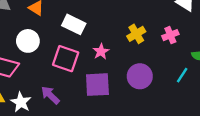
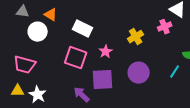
pink cross: (170, 35) -> (165, 27), moved
white circle: (28, 41) -> (38, 32), moved
purple arrow: (50, 95) -> (82, 95), moved

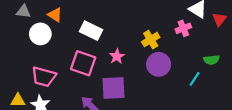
pink trapezoid: (25, 65) -> (44, 77), moved
purple circle: (139, 73) -> (159, 64), moved

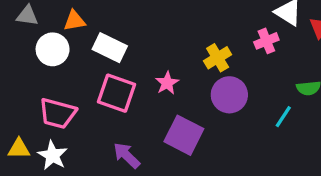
orange triangle: (55, 15) -> (74, 21), turned -42
white rectangle: (91, 31) -> (110, 48), moved
purple square: (114, 88) -> (184, 135), moved, turned 30

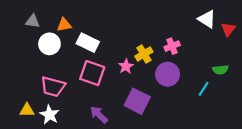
pink cross: (266, 41) -> (172, 46), moved
yellow cross: (218, 58) -> (144, 54), moved

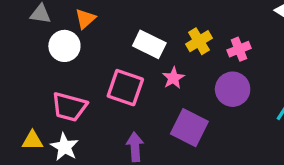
orange triangle: (64, 25) -> (85, 19), turned -32
white rectangle: (88, 43) -> (149, 44), moved
yellow cross: (144, 54) -> (199, 41), moved
purple arrow: (99, 115) -> (135, 147), turned 42

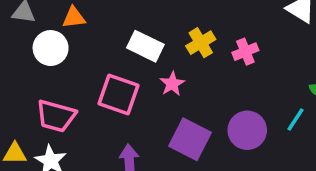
orange triangle: (85, 19) -> (74, 18), turned 35
purple circle: (233, 89) -> (247, 130), moved

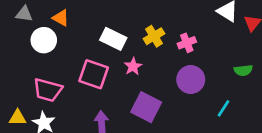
orange triangle: (74, 18) -> (61, 18), turned 36
cyan line: (295, 120) -> (224, 108), moved
purple circle: (247, 130) -> (191, 80), moved

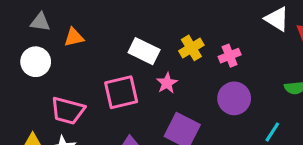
orange triangle: (61, 18) -> (74, 37), moved, turned -42
white circle: (44, 40) -> (36, 62), moved
pink square: (94, 74) -> (121, 92), turned -32

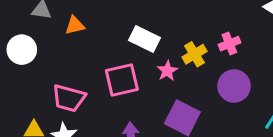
yellow cross: (191, 48) -> (195, 54), moved
white circle: (36, 62) -> (22, 50), moved

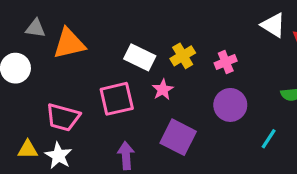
orange triangle: (75, 25) -> (69, 44), size x1.6
yellow cross: (195, 54) -> (183, 56), moved

